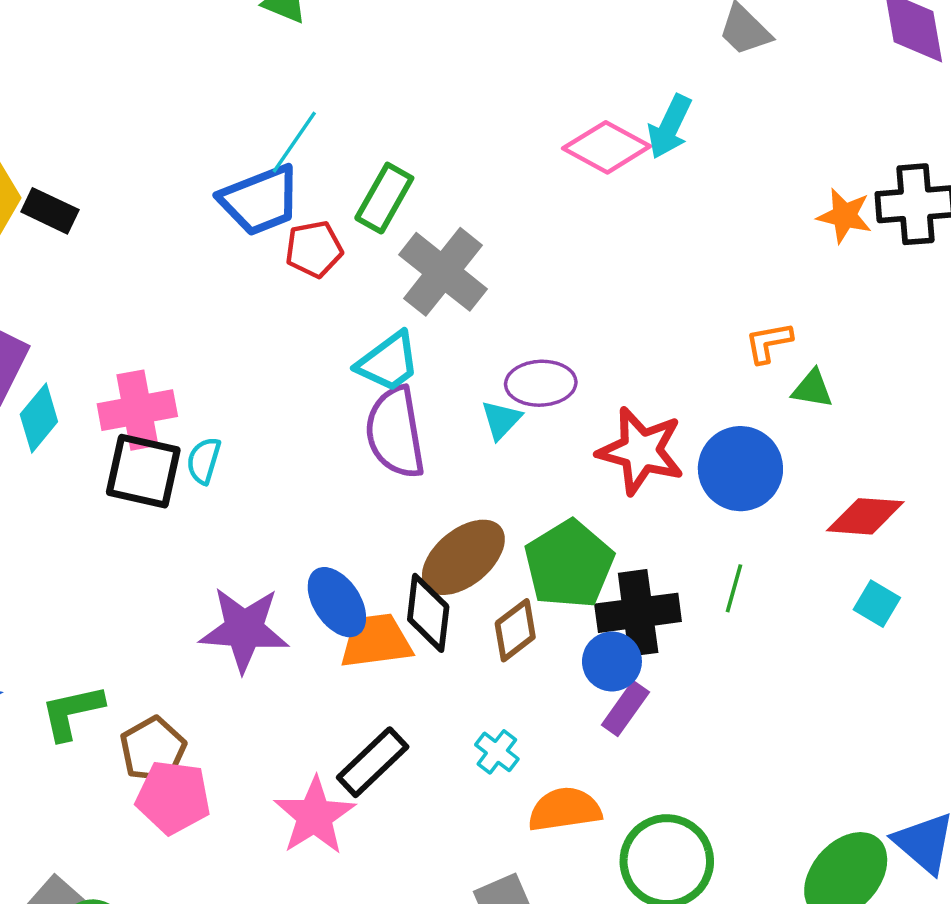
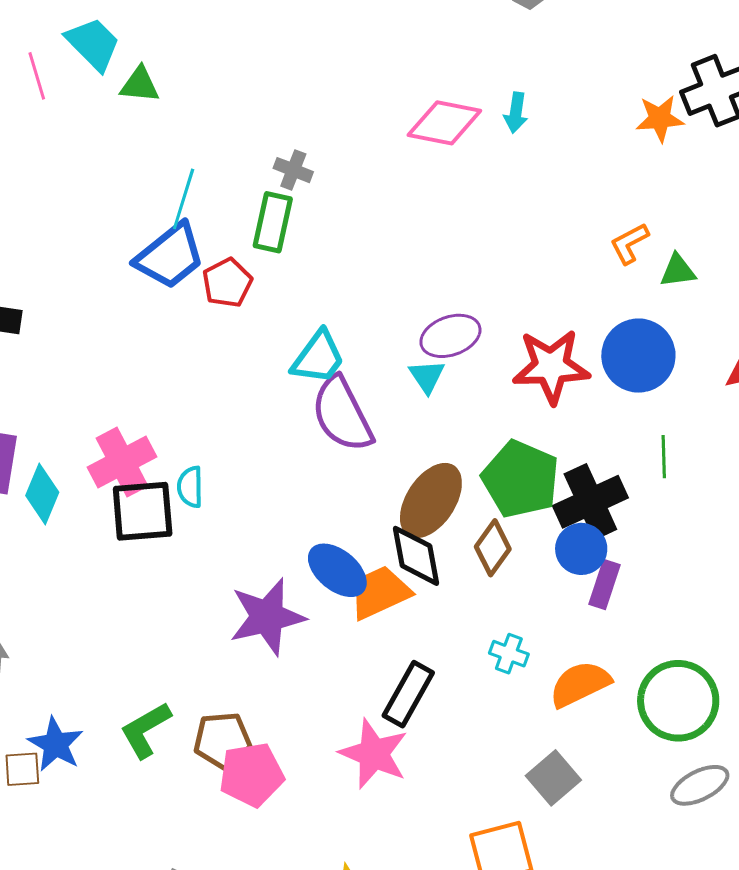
cyan arrow: (670, 127) -> (516, 113), moved, size x0.7
gray cross: (443, 272) -> (293, 170), moved, size x0.5
brown pentagon: (153, 749) -> (222, 740), turned -30

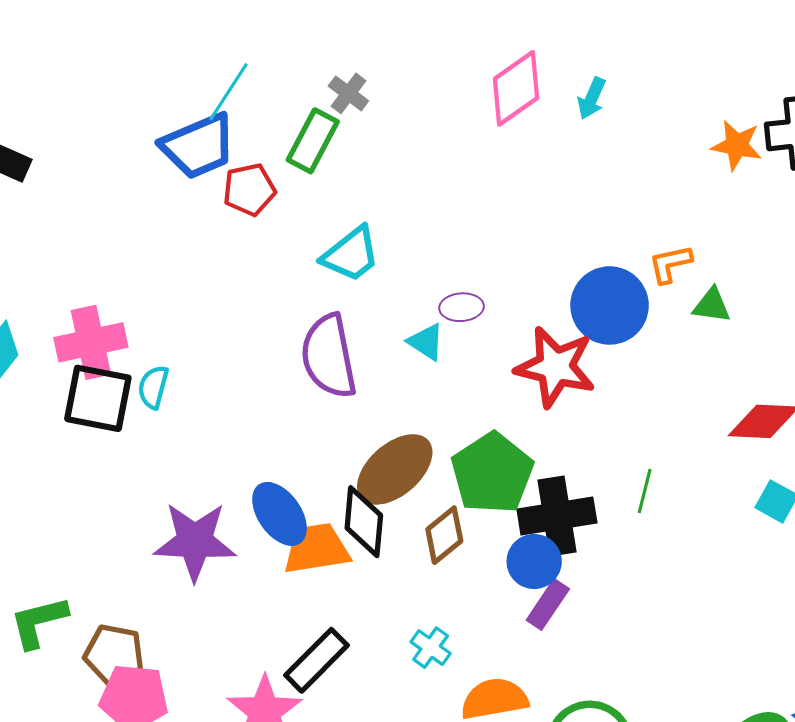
pink diamond: (444, 123) -> (516, 88), turned -62
purple ellipse: (450, 336) -> (461, 307), size x0.7
blue circle: (638, 356) -> (610, 305), moved
cyan trapezoid: (318, 357) -> (351, 254), moved
cyan triangle: (427, 376) -> (426, 342), turned -39

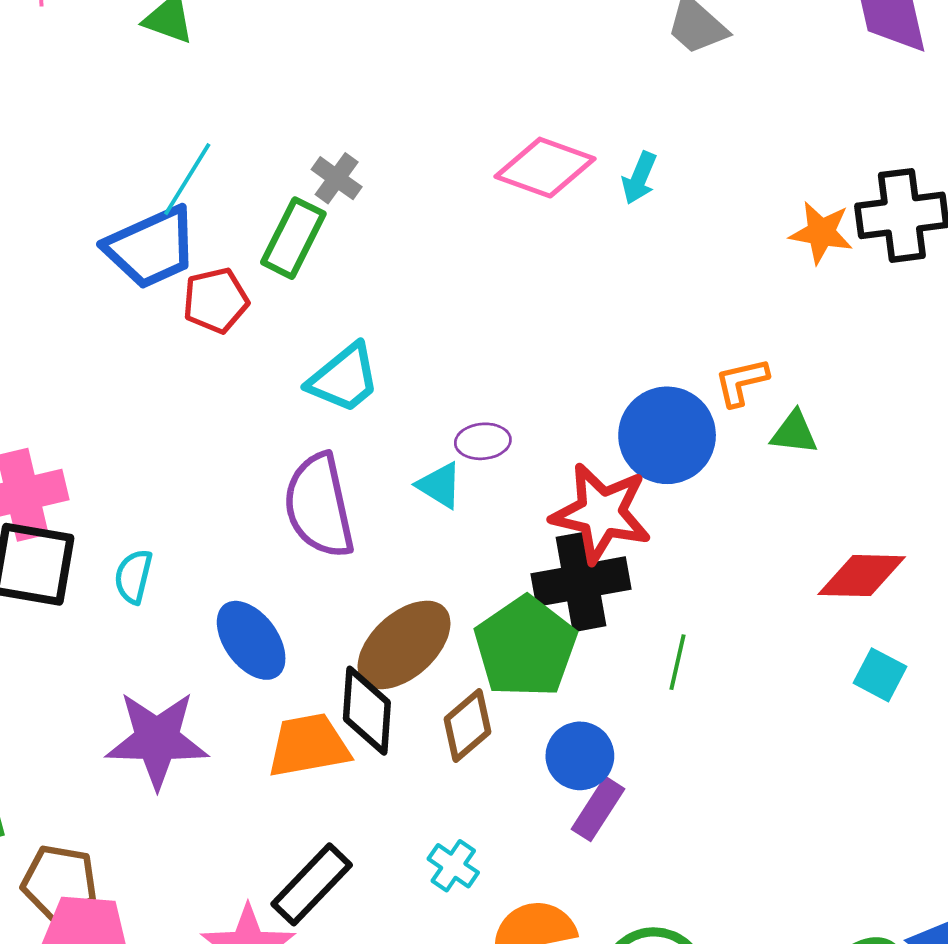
pink diamond: (516, 88) -> (545, 168), turned 56
cyan semicircle: (153, 387) -> (133, 576), moved
green line: (645, 491) -> (677, 662), moved
blue ellipse: (280, 514) -> (251, 640), moved
black cross: (557, 516) -> (581, 582), moved

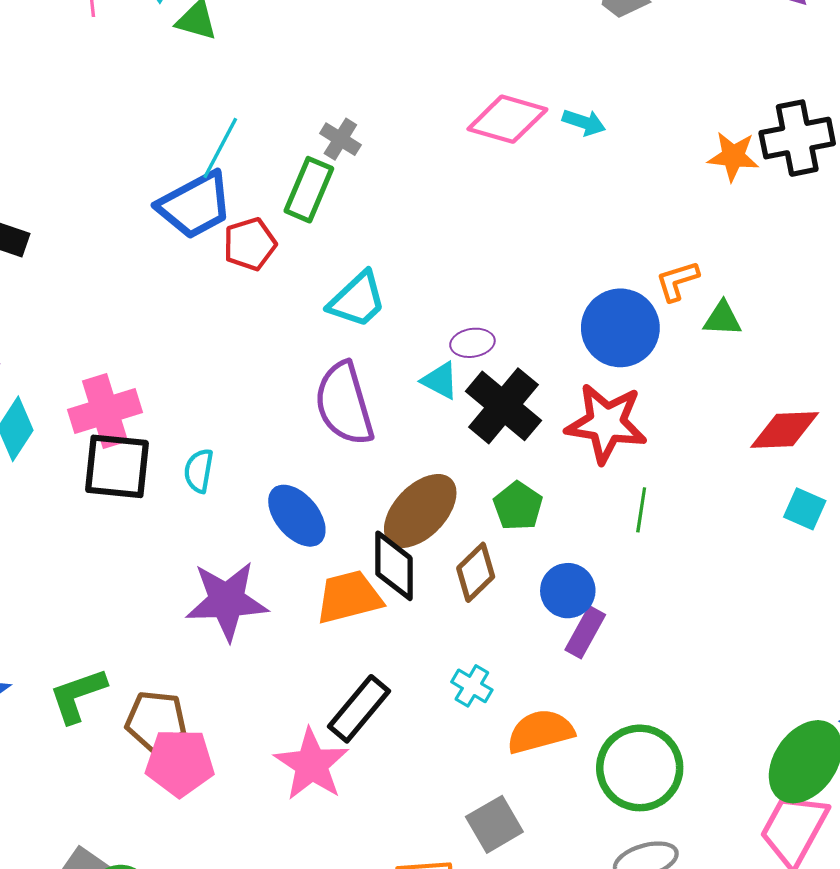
cyan arrow: (639, 178) -> (584, 122), turned -90
red star: (601, 513) -> (606, 423), moved
black cross: (581, 582) -> (503, 406), moved, turned -36
green pentagon: (525, 647) -> (518, 506), size x0.6

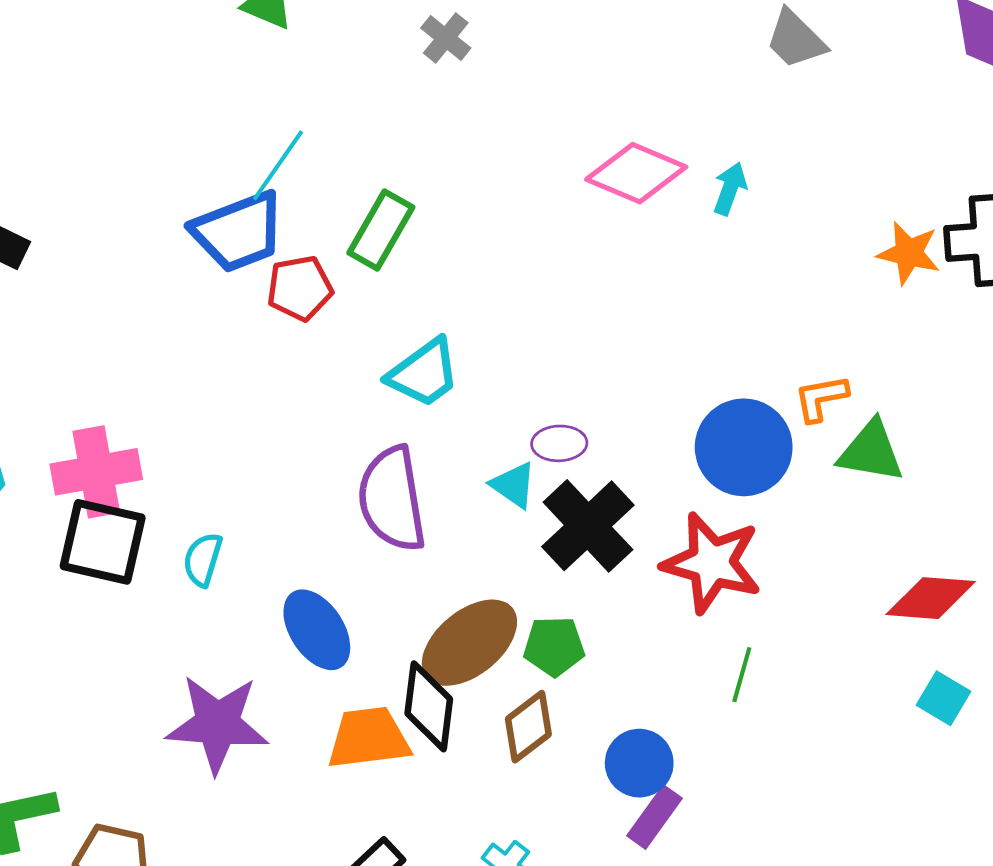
cyan arrow: (584, 122) -> (730, 189), turned -96
gray cross: (340, 139) -> (446, 38), moved
green triangle: (722, 319) -> (871, 451), size x1.4
green pentagon: (518, 506) -> (554, 646), moved, turned 30

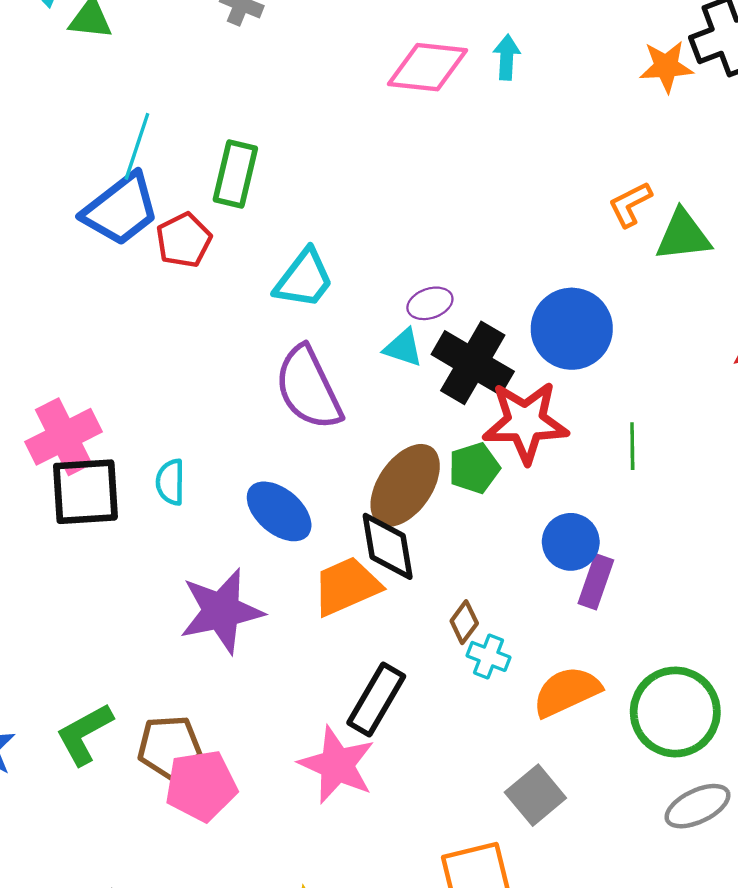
blue circle: (744, 447) -> (572, 329), moved
red star: (712, 563) -> (526, 422), moved
brown diamond: (528, 727) -> (464, 622), moved, size x0.7

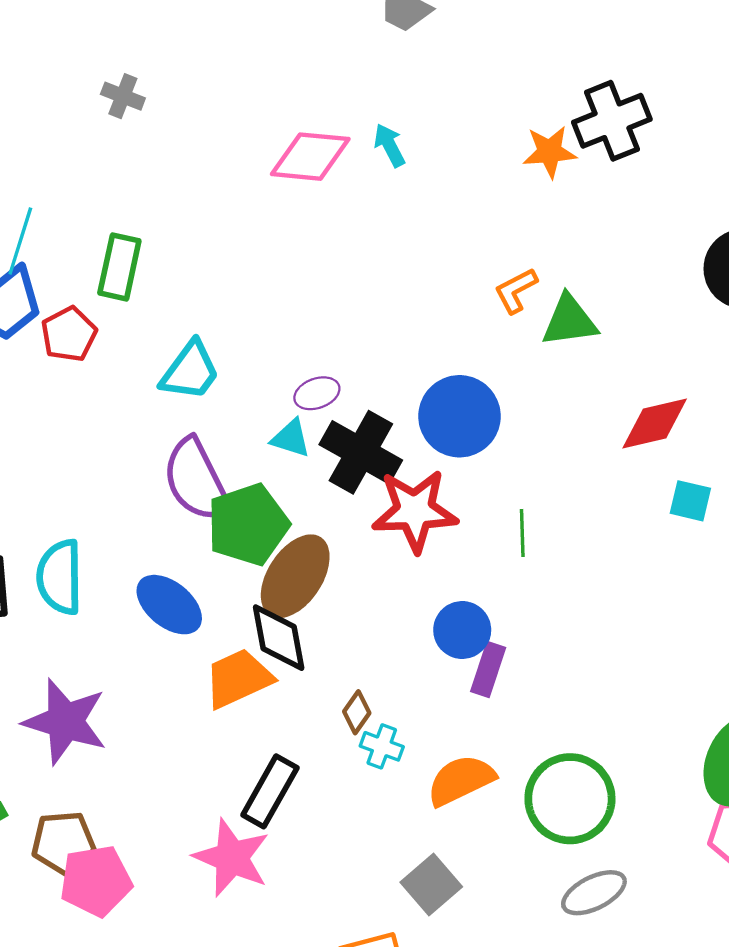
cyan arrow: (507, 57) -> (389, 145), turned -30
green pentagon: (474, 468) -> (248, 525), moved, size x1.6
cyan semicircle: (170, 482) -> (60, 577), size x1.6
purple star: (221, 611) -> (65, 722), moved, turned 30

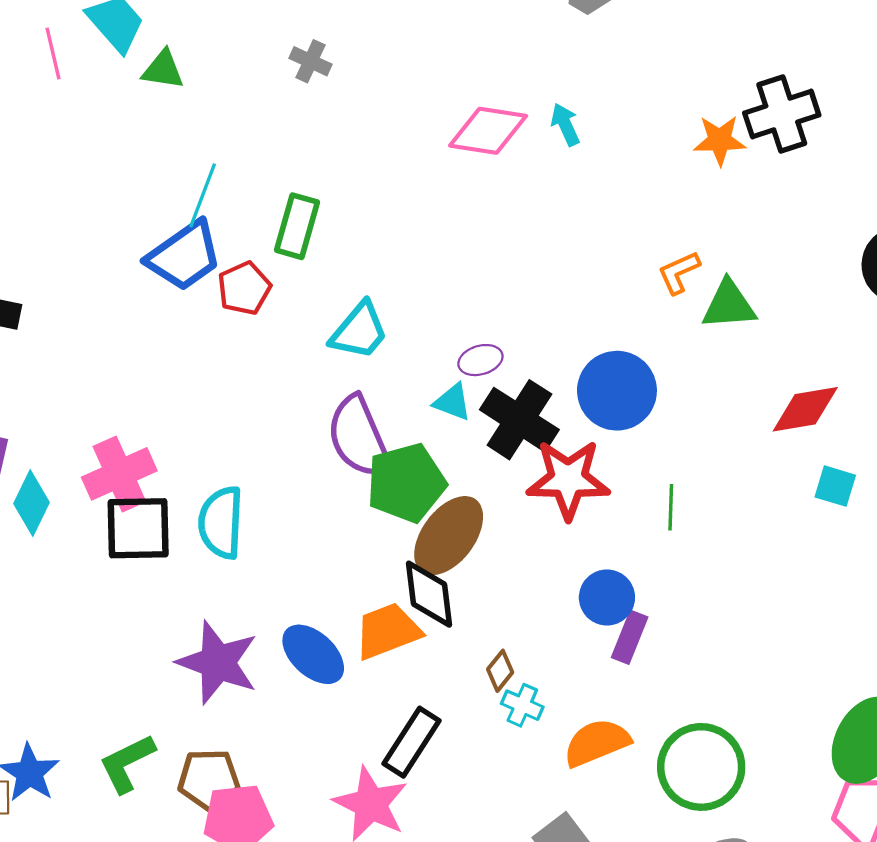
blue ellipse: (169, 605) -> (313, 654), moved

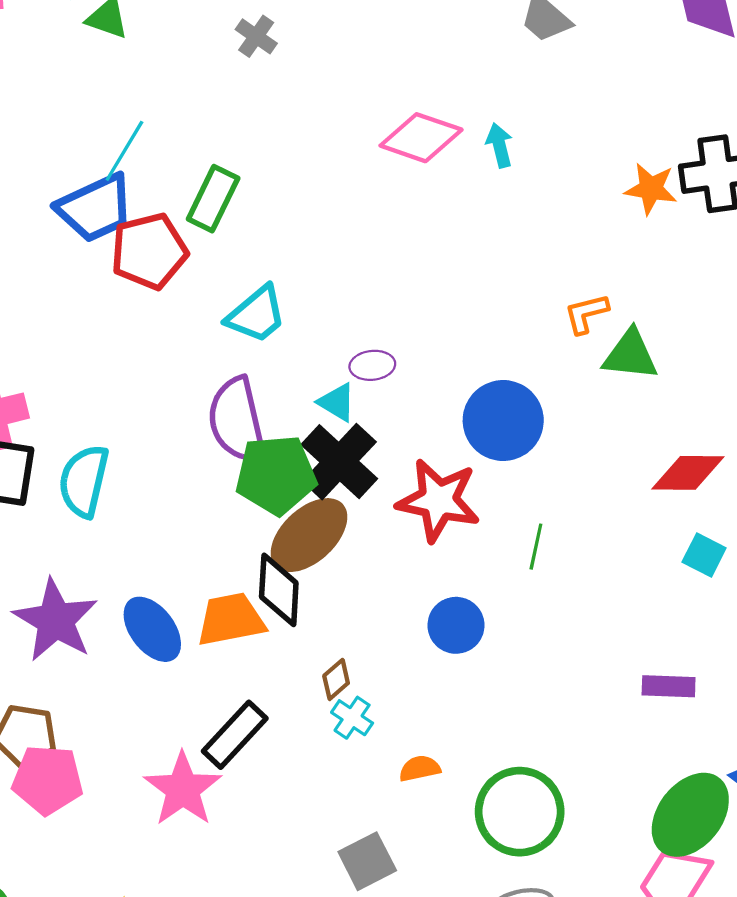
red pentagon: (244, 288) -> (149, 251), size x1.4
black cross: (519, 420) -> (339, 462), moved
purple rectangle: (630, 637) -> (669, 686), moved, turned 60
orange semicircle: (597, 743) -> (420, 768), size x0.6

